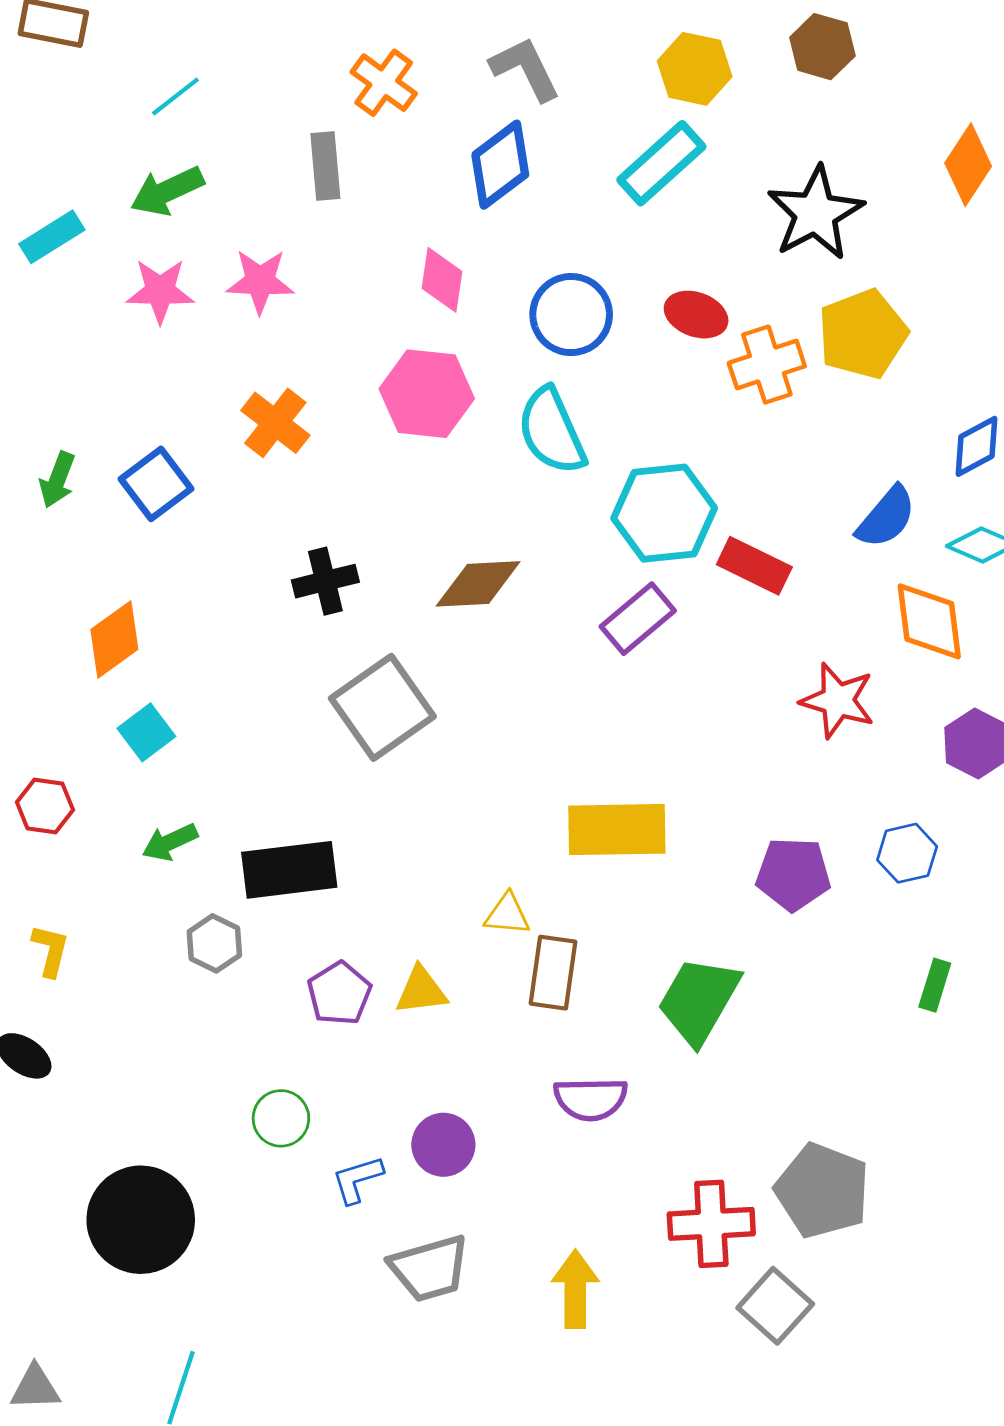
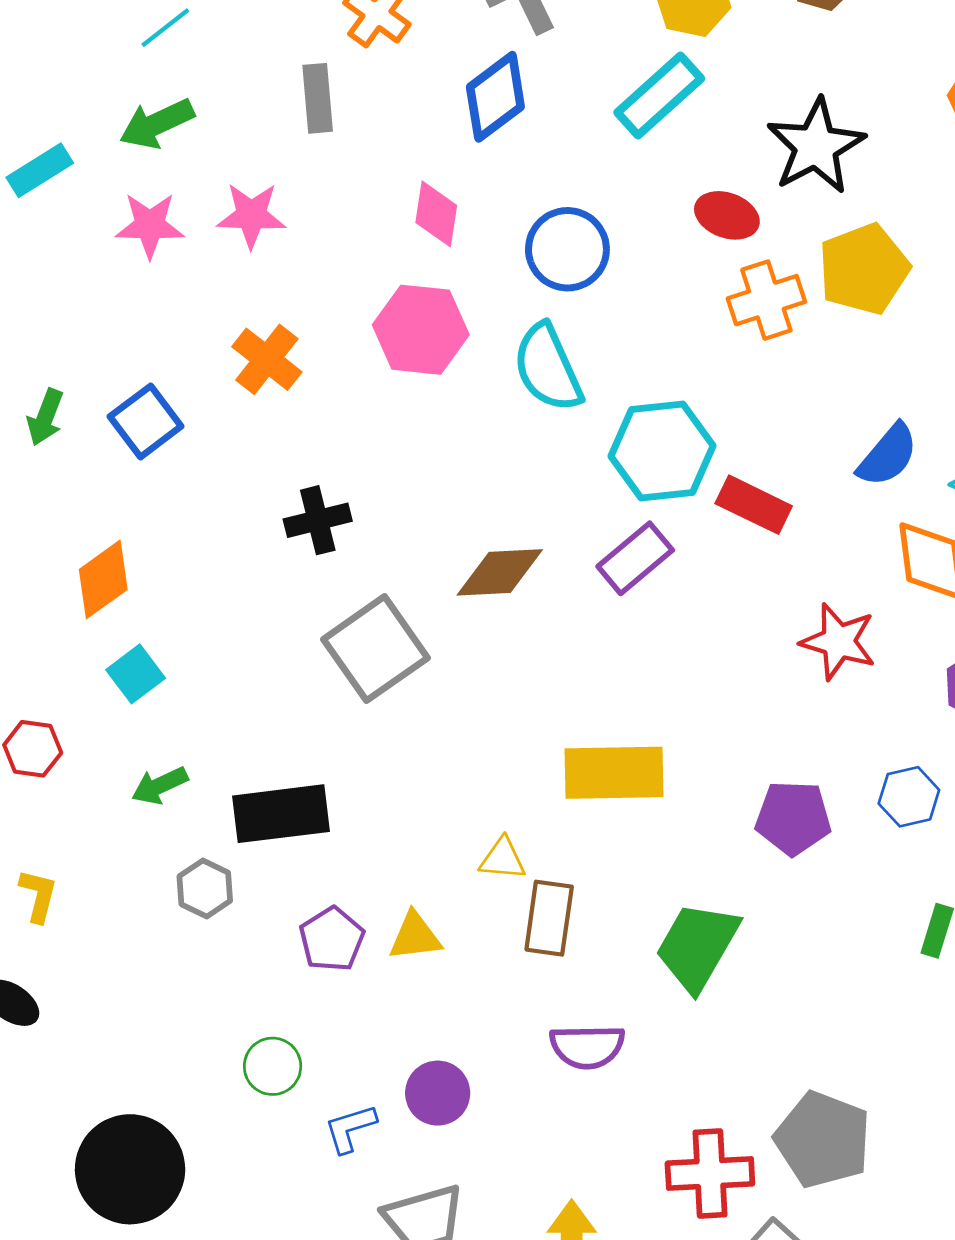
red ellipse: (696, 315) -> (727, 215), moved
brown diamond: (478, 584) -> (500, 572), moved

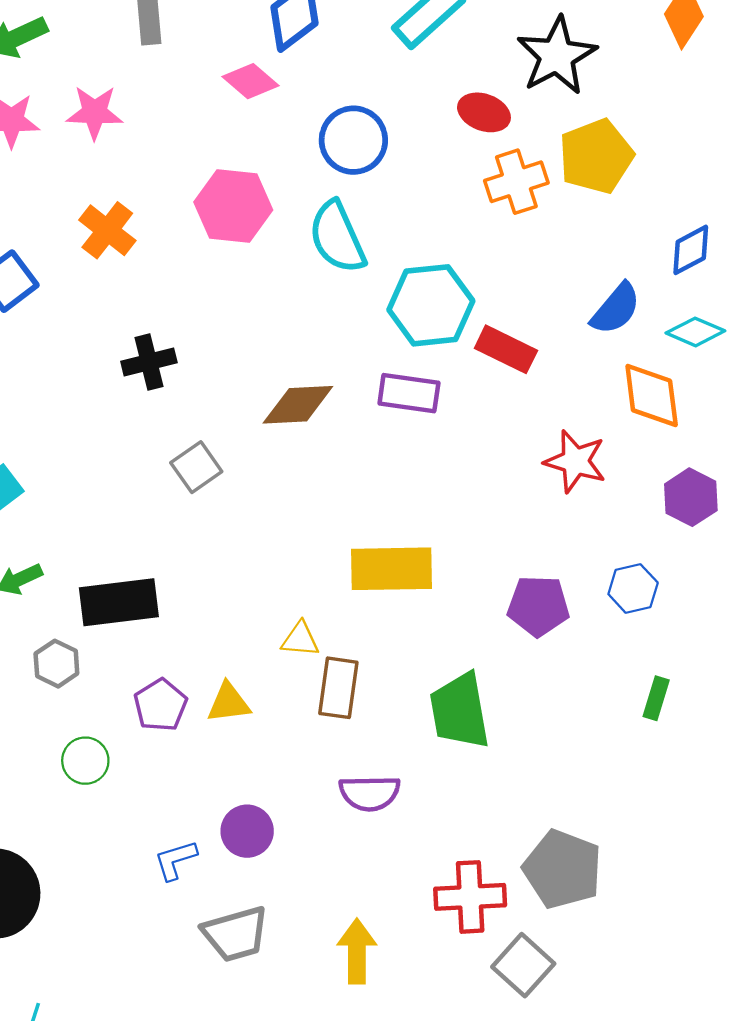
pink diamond: (436, 214) -> (251, 81), moved, turned -58
purple rectangle: (635, 558) -> (409, 393), turned 48
gray square: (376, 649) -> (196, 467), size x0.6
green trapezoid: (697, 946) -> (460, 711), turned -40
green circle: (273, 1066) -> (85, 761), moved

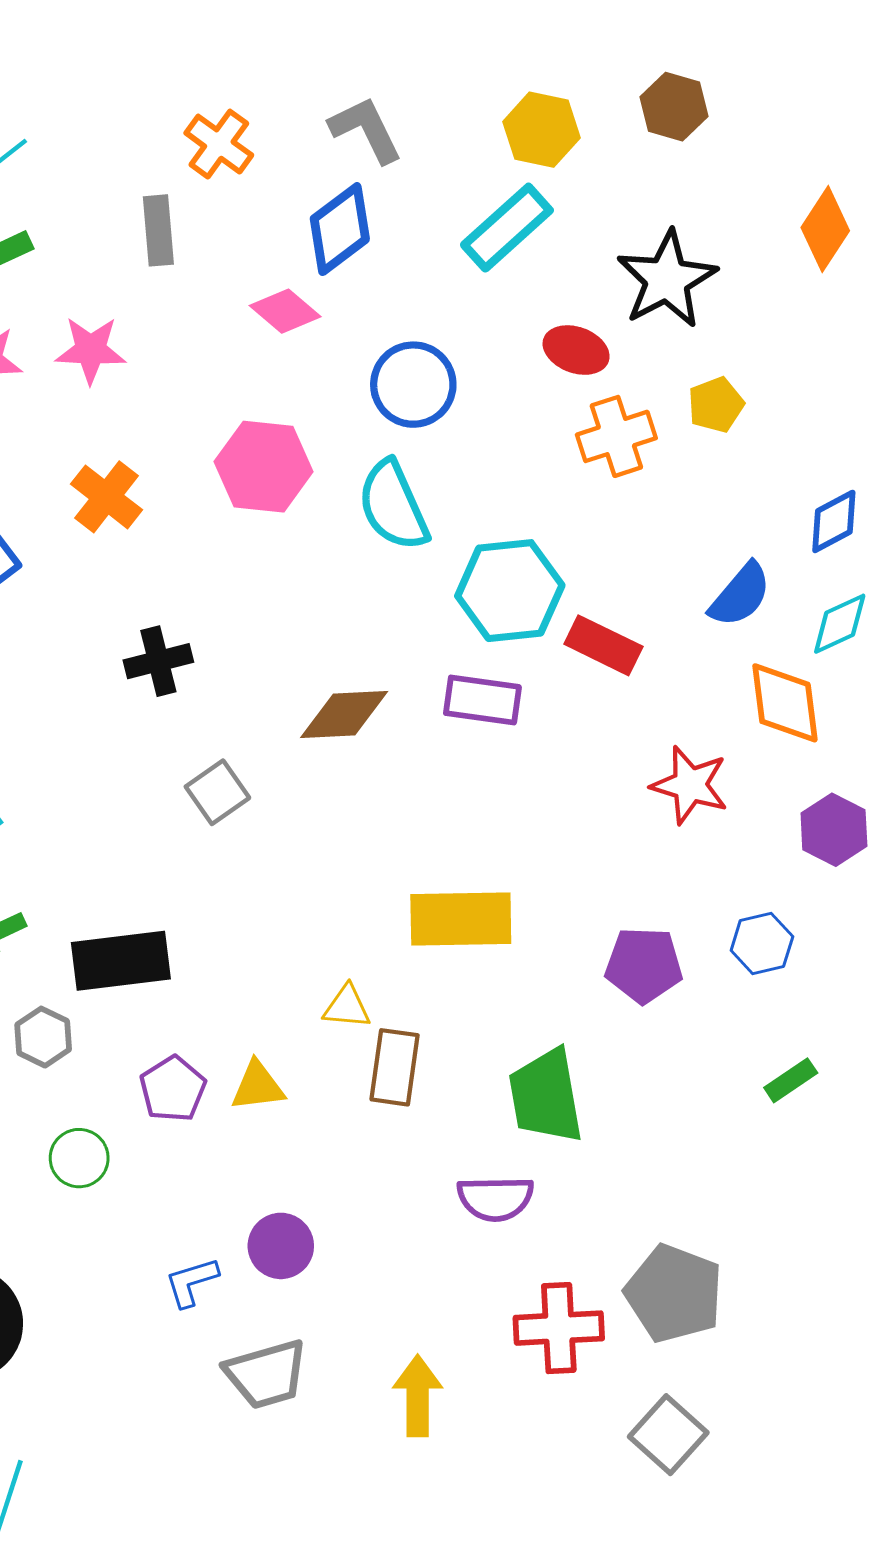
yellow pentagon: (596, 156) -> (716, 405), size x0.6
cyan diamond: (695, 332) -> (840, 624), turned -48
green rectangle: (656, 698) -> (791, 1080), turned 39
purple semicircle: (370, 793) -> (495, 1198), moved
gray square: (523, 965) -> (668, 1435), moved

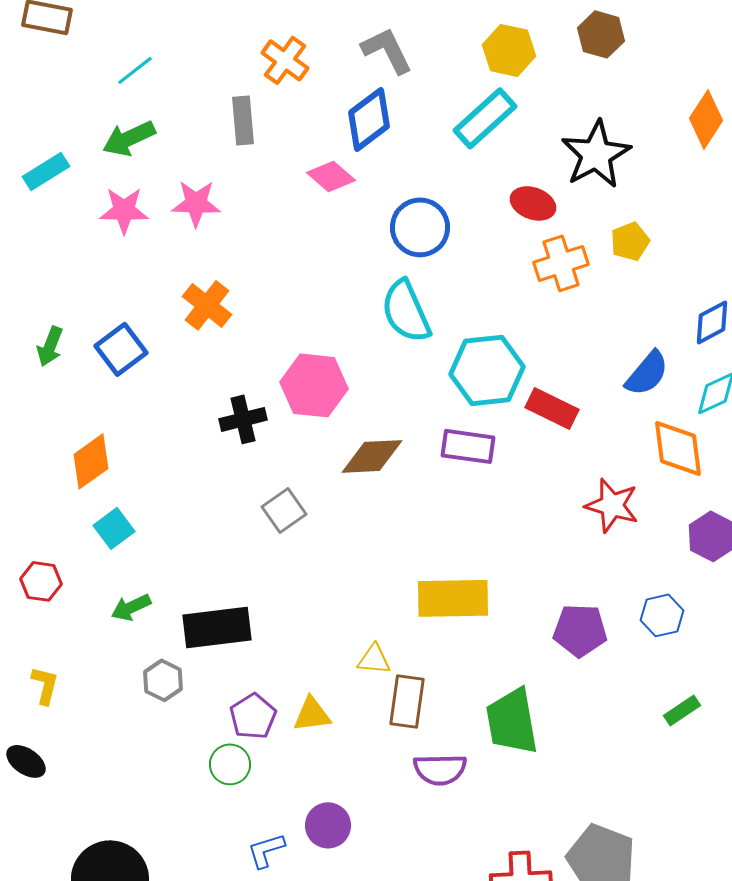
pink hexagon: (264, 467) -> (314, 385), moved
green circle: (79, 1158) -> (230, 764), moved
purple semicircle: (495, 1198) -> (440, 769), moved

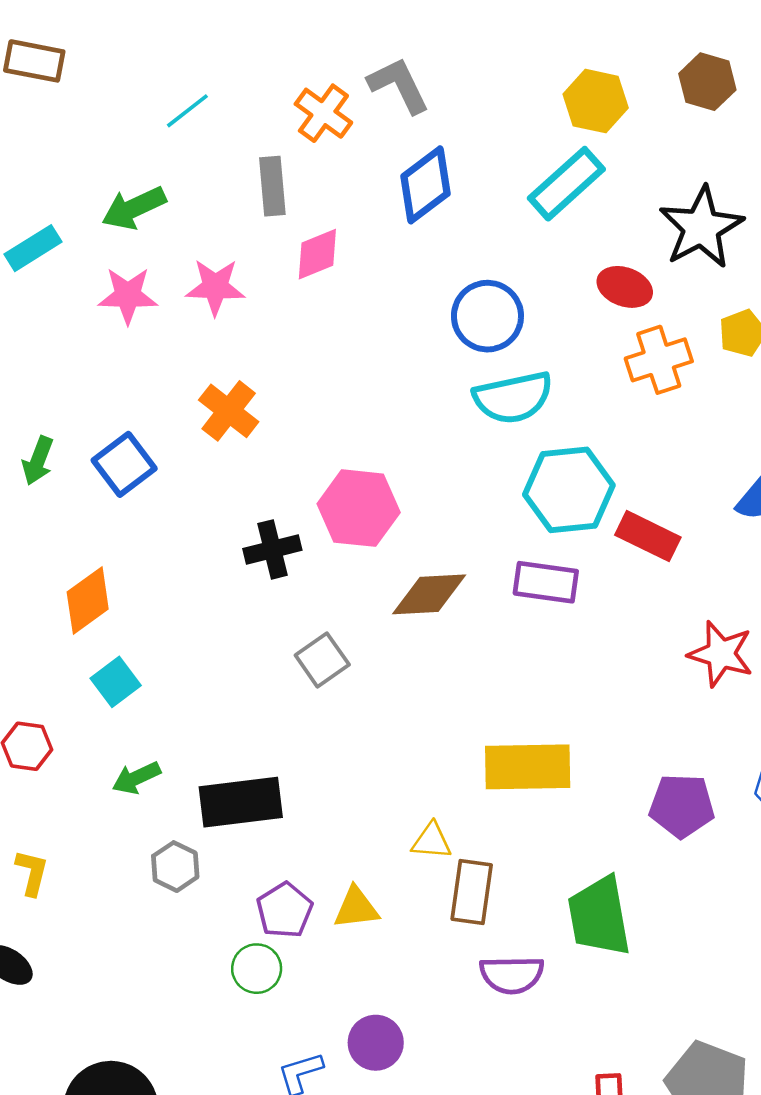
gray L-shape: (387, 50) -> (399, 85), moved
cyan line: (135, 70) -> (187, 111), moved
pink diamond: (331, 176) -> (317, 254), moved, turned -63
cyan semicircle: (406, 311) -> (513, 398), moved, turned -78

